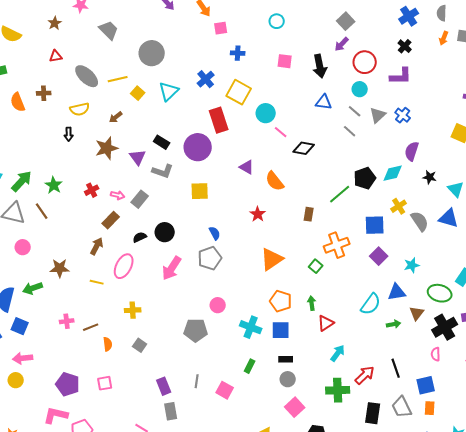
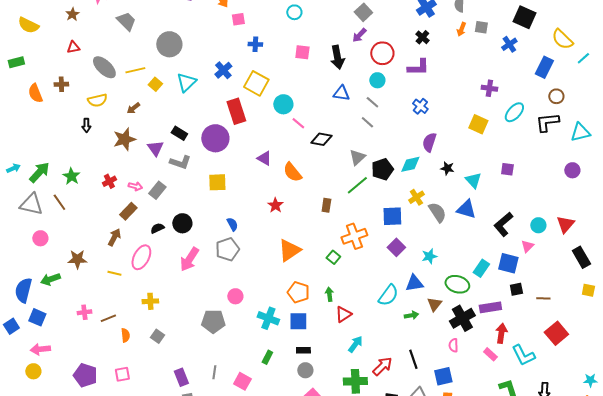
gray triangle: (378, 115) -> (357, 157), moved

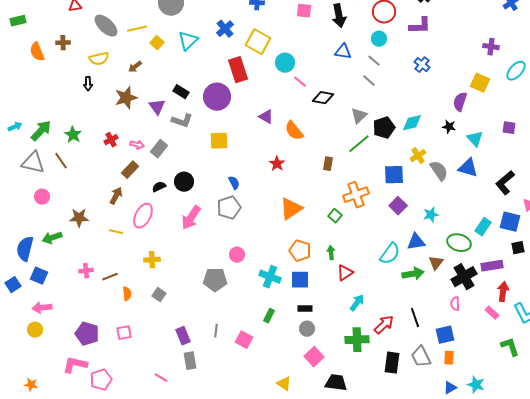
purple semicircle: (429, 142) -> (460, 102), moved
green arrow: (411, 315) -> (413, 274), size x1.5

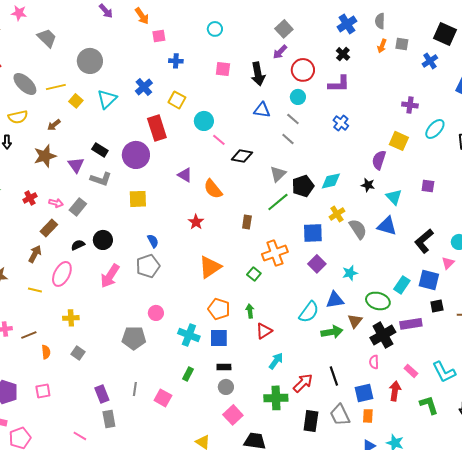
yellow square: (258, 42) -> (177, 100), size x0.7
red arrow: (503, 292) -> (395, 391), moved

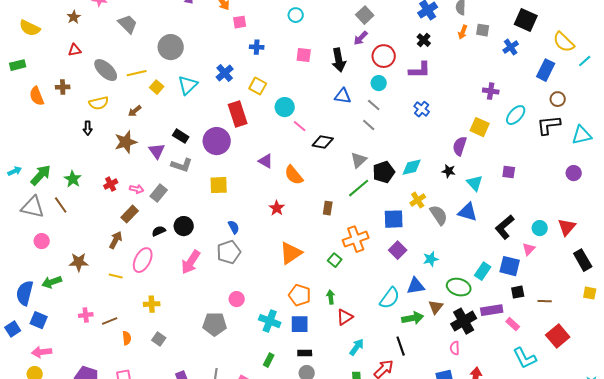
pink rectangle: (411, 371) -> (513, 324), moved
black line: (334, 376) -> (401, 346), moved

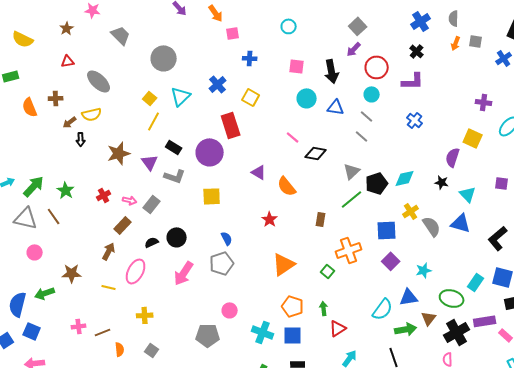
yellow line: (137, 73) -> (154, 121), moved, turned -48
cyan circle: (285, 107) -> (307, 98), moved
brown arrow: (135, 111) -> (70, 122), moved

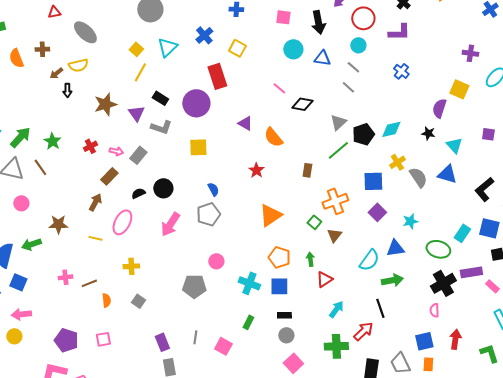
brown triangle: (429, 318) -> (334, 235), moved

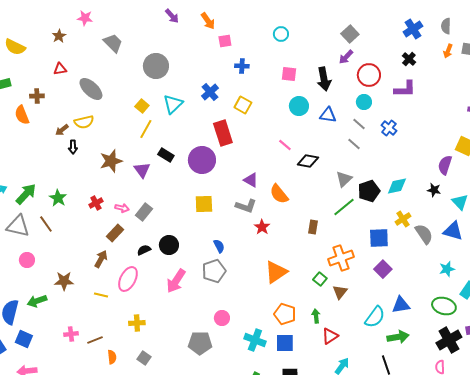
brown cross: (42, 49) -> (37, 96), moved
blue cross: (401, 71) -> (389, 128), moved
gray L-shape: (161, 127) -> (246, 206), moved
cyan star: (410, 221) -> (447, 269), moved

